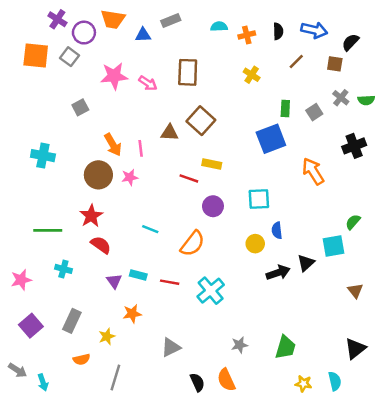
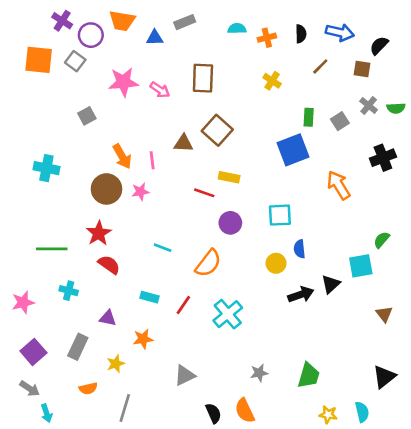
purple triangle: (114, 281) -> (108, 318), moved, turned -42
red line: (170, 282) -> (183, 305), turned -66
gray arrow: (18, 370) -> (30, 388), moved

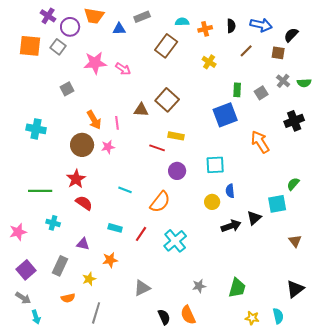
brown rectangle: (203, 78) -> (166, 46), moved, turned 35

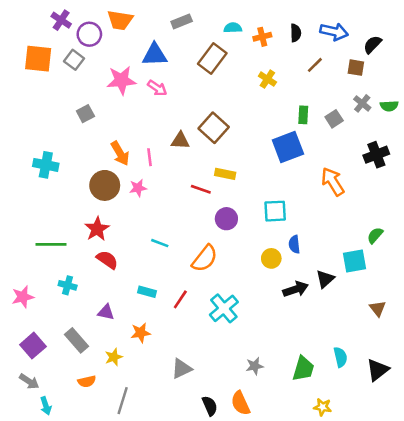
blue triangle: (119, 29) -> (155, 55), moved, size x1.5
gray rectangle: (60, 266) -> (77, 340), turned -66
cyan semicircle: (278, 316) -> (340, 357), moved

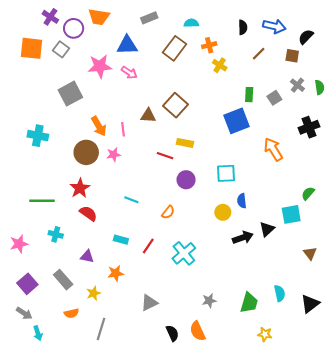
orange cross: (262, 37) -> (209, 45), moved
green semicircle: (389, 106) -> (320, 87), turned -96
gray square: (85, 114) -> (70, 94), size x1.6
orange semicircle: (205, 258) -> (168, 212), size x0.6

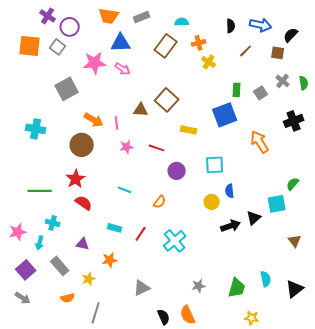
orange trapezoid: (99, 17) -> (109, 16), moved
orange arrow: (99, 126) -> (94, 120), turned -30
yellow rectangle: (185, 143) -> (189, 130), moved
pink star: (114, 155) -> (127, 147), moved
cyan arrow: (38, 333) -> (40, 243), moved, turned 32

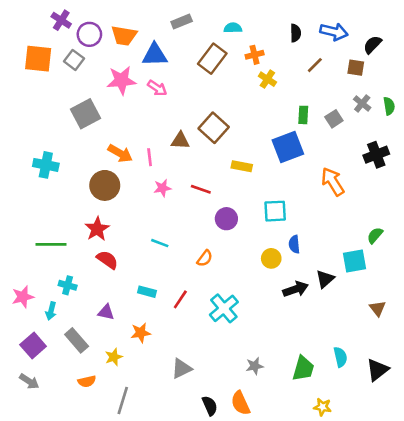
orange trapezoid: (109, 16) -> (124, 36), moved

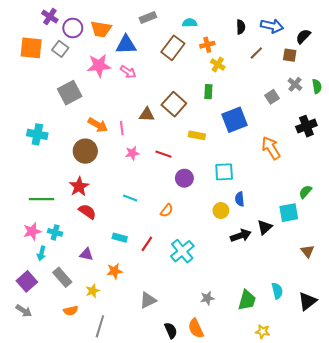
green rectangle: (303, 115) -> (208, 92), moved
pink star: (23, 297) -> (32, 231), moved

